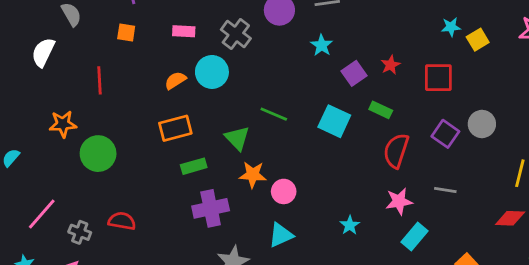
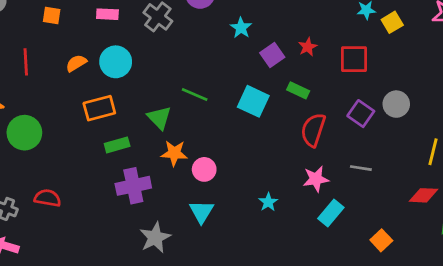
cyan circle: (212, 72) -> (116, 62), moved
orange semicircle: (175, 80) -> (76, 63), moved
cyan triangle: (281, 235) -> (201, 212), turned -35

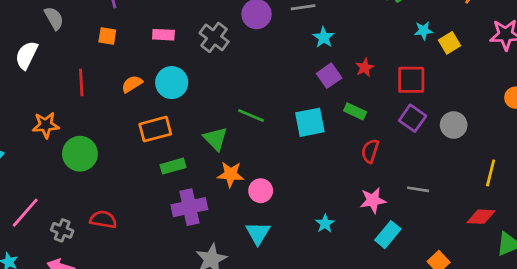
cyan star: (241, 28) -> (324, 37), moved
cyan square: (253, 101) -> (310, 122), turned -36
purple square: (361, 114) -> (413, 118), moved
red semicircle: (313, 130) -> (370, 151), size x0.7

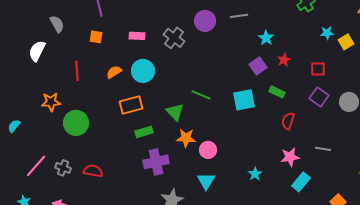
cyan star: (324, 37) -> (266, 38), moved
red square: (411, 80) -> (318, 69), size x0.7
gray cross: (62, 230) -> (63, 168), moved

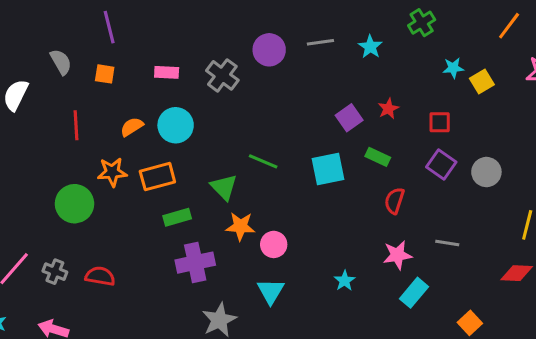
gray semicircle: (57, 24) -> (61, 62), moved
cyan star: (266, 38) -> (370, 47), moved
orange star: (51, 102) -> (112, 172), moved

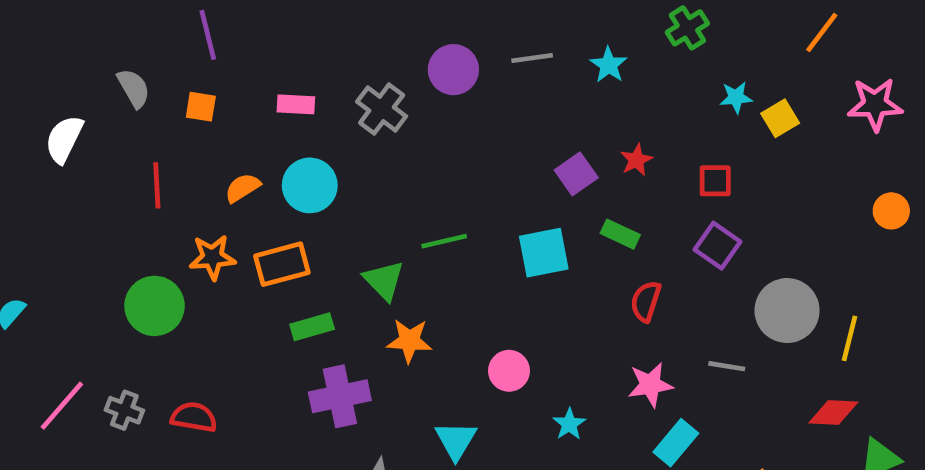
green line: (263, 161) -> (444, 241), turned -36
gray circle: (486, 172) -> (787, 311), moved, size x1.4
pink circle: (274, 244) -> (509, 371), moved

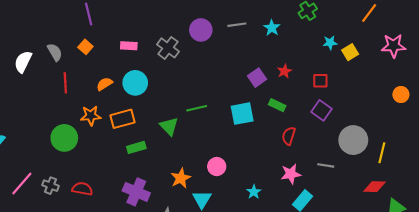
gray semicircle: (134, 88) -> (55, 52), moved
orange square: (201, 107) -> (85, 47), turned 32
orange star: (409, 341) -> (181, 178), moved, turned -30
pink circle: (509, 371) -> (217, 167), moved
purple cross: (340, 396) -> (136, 192), moved, turned 35

